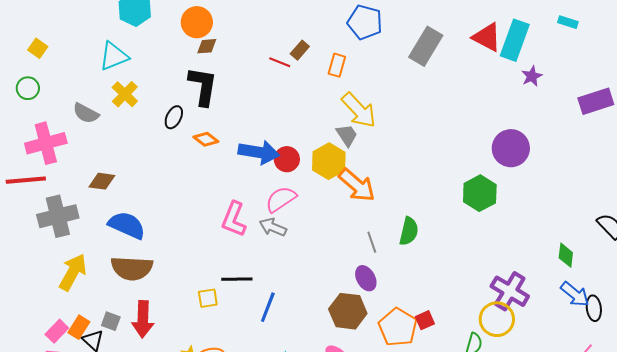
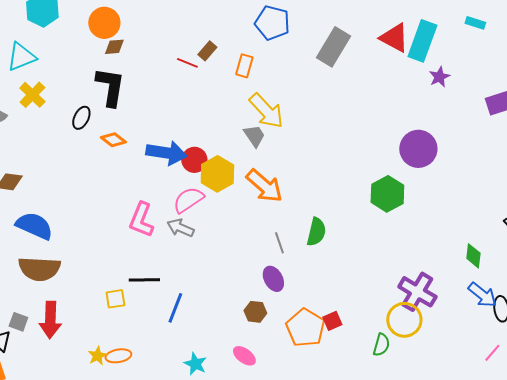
yellow hexagon: (329, 161) -> (217, 174), moved
brown hexagon: (348, 311) -> (255, 312), size x0.6

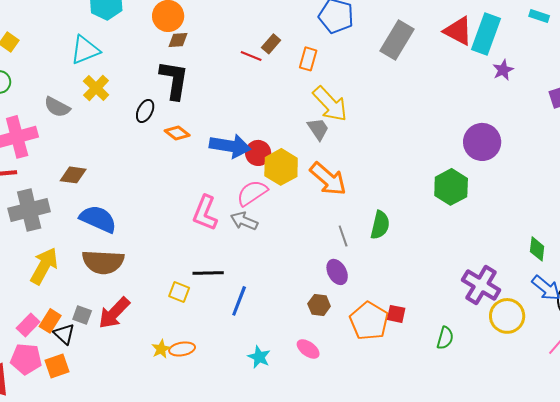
yellow square: (115, 299) -> (179, 292), turned 30
red arrow: (50, 320) -> (114, 313), turned 42
yellow circle: (404, 320) -> (507, 316), moved
red square: (332, 321) -> (396, 314), turned 36

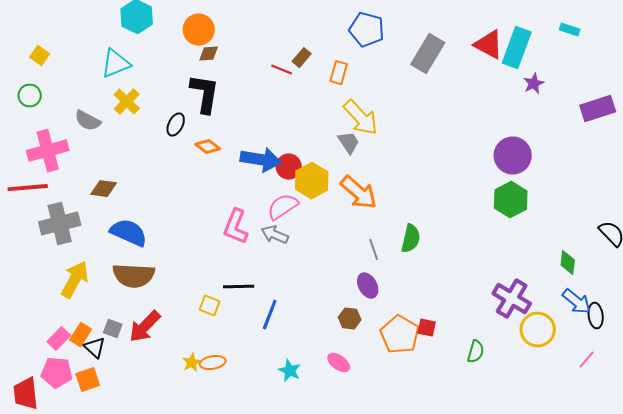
green hexagon: (451, 187) -> (511, 200), moved

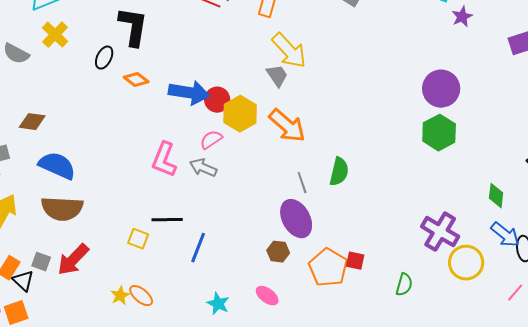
pink semicircle: (283, 207) -> (211, 140), size x0.7
purple ellipse: (368, 286) -> (296, 219), size x1.5
orange ellipse: (213, 363) -> (141, 296), turned 50

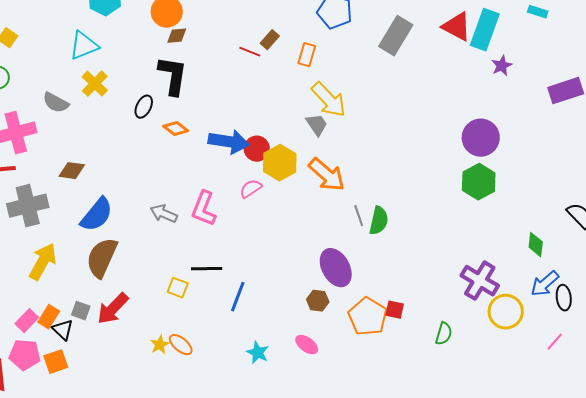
blue semicircle: (57, 166) -> (97, 215), turned 105
gray arrow: (203, 168) -> (164, 214), moved
gray line: (302, 183) -> (359, 216), moved
brown semicircle: (62, 209) -> (102, 258), turned 111
blue arrow: (505, 235) -> (545, 284), turned 100

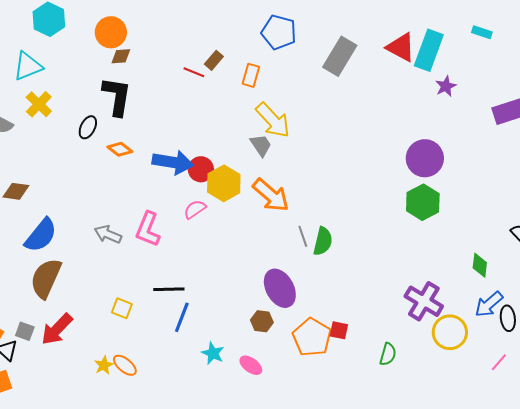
black line: (207, 269) -> (169, 289), moved
cyan star: (258, 353) -> (213, 353), moved

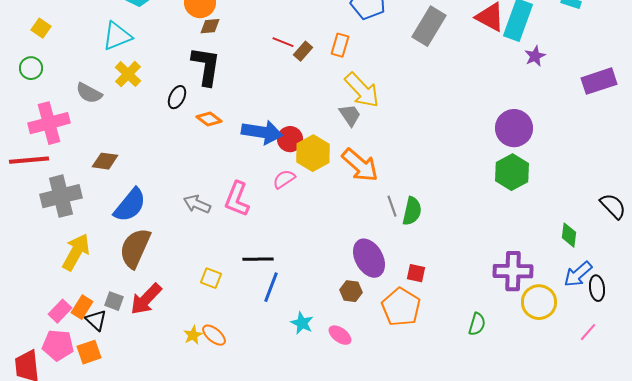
brown rectangle: (214, 60) -> (303, 51), moved
purple cross: (424, 301) -> (513, 271), turned -30
red square: (339, 330) -> (416, 273), moved

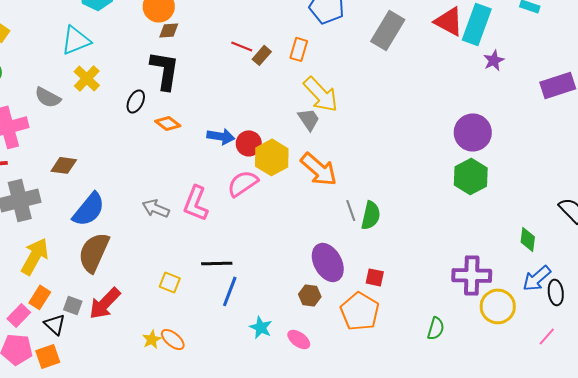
blue arrow: (262, 132) -> (221, 136), size x0.7
pink semicircle: (284, 179) -> (243, 183), size x1.4
orange rectangle: (82, 307) -> (40, 297), moved

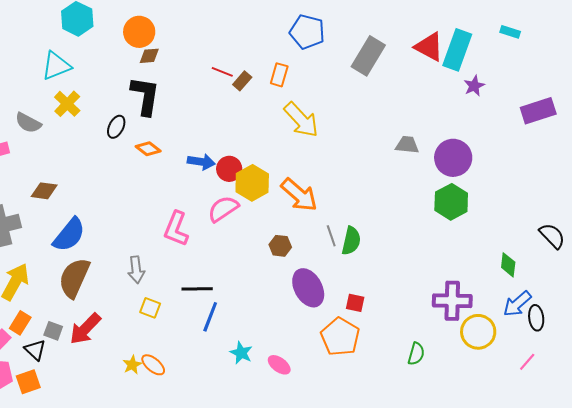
gray trapezoid: (309, 119) -> (407, 145), moved, turned -50
gray arrow: (156, 208) -> (136, 270), moved, turned -120
brown hexagon: (310, 295) -> (280, 246), moved

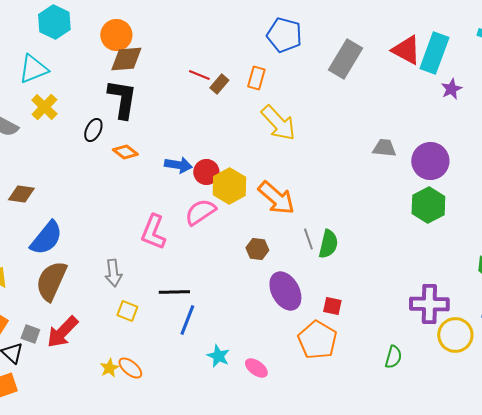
brown diamond: (149, 56) -> (126, 59), size x1.6

